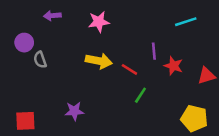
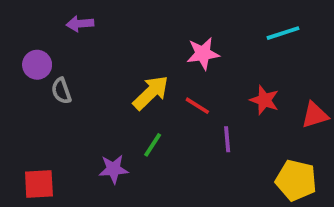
pink star: (99, 22) -> (203, 54), moved
purple line: (154, 51) -> (227, 139), moved
yellow arrow: (99, 61) -> (151, 93), turned -55
green line: (140, 95) -> (153, 145), moved

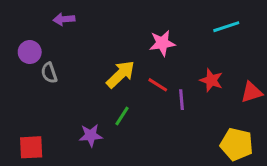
purple line: (227, 139) -> (182, 100), moved

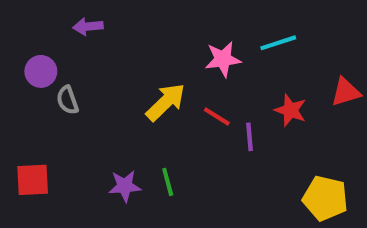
cyan line: (226, 27) -> (278, 43), moved
red triangle: (252, 92) -> (346, 92), moved
green line: (122, 116) -> (168, 182), moved, turned -48
red square: (31, 147) -> (33, 180), moved

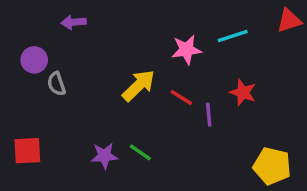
red triangle: (346, 92) -> (289, 21), moved
green line: (168, 182) -> (140, 152), turned -40

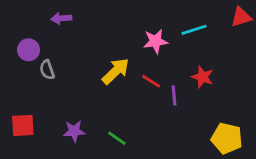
green line: (140, 152) -> (117, 138), moved
purple star: (104, 156) -> (74, 131), moved

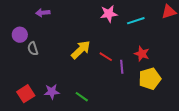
pink star: (155, 41) -> (109, 14), moved
red square: (23, 125) -> (26, 94), moved, turned -30
yellow pentagon: (227, 138) -> (150, 79), moved, turned -30

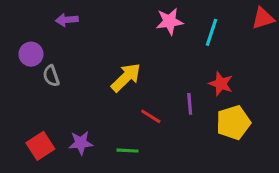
cyan line: (136, 21) -> (212, 32), turned -54
red line: (106, 57) -> (151, 116), moved
green line: (82, 97) -> (127, 151), turned -32

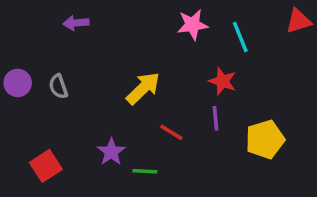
cyan line: (212, 32) -> (240, 37), turned -40
purple circle: (31, 54) -> (18, 83), moved
red star: (221, 84) -> (223, 81), moved
purple star: (81, 143) -> (111, 152), moved, turned -30

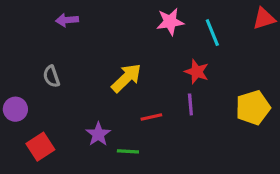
purple circle: (18, 83) -> (15, 109), moved
red line: (171, 132) -> (151, 117), turned -45
yellow pentagon: (265, 139) -> (253, 108), moved

